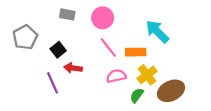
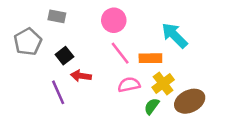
gray rectangle: (67, 14) -> (57, 16), moved

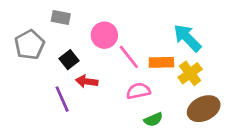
pink circle: (114, 20) -> (104, 35), moved
yellow cross: (163, 83) -> (190, 73), moved
green semicircle: (152, 106) -> (153, 120), moved, turned -150

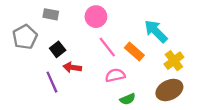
pink circle: (104, 35) -> (96, 17), moved
orange rectangle: (161, 62) -> (134, 52), turned 42
yellow cross: (190, 73) -> (174, 61), moved

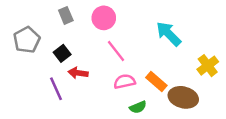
gray rectangle: (51, 14) -> (66, 15), moved, turned 56
orange rectangle: (134, 52) -> (156, 81), moved
yellow cross: (174, 61) -> (208, 66), moved
brown ellipse: (169, 90) -> (183, 97), turned 40

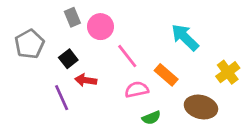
pink circle: (104, 18) -> (100, 27), moved
orange rectangle: (156, 81) -> (166, 75), moved

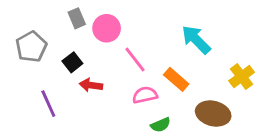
purple line: (62, 98) -> (48, 104), moved

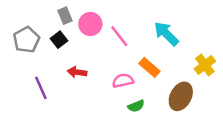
pink line: (135, 60) -> (119, 36), moved
black square: (72, 62) -> (59, 40), moved
brown ellipse: (213, 114) -> (181, 96), turned -76

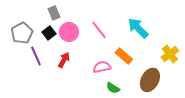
pink circle: (90, 24) -> (69, 32), moved
red arrow: (77, 72) -> (64, 60), turned 112
purple line: (41, 88) -> (36, 56), moved
green semicircle: (136, 106) -> (113, 88), turned 56

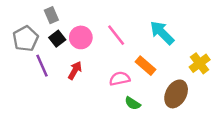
gray rectangle: (54, 13) -> (51, 15), moved

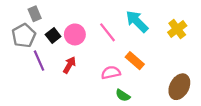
gray rectangle: (51, 15) -> (35, 14), moved
cyan arrow: (162, 33) -> (137, 21), moved
yellow cross: (200, 63) -> (177, 29), moved
brown ellipse: (176, 94) -> (179, 87), moved

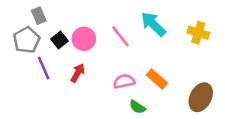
yellow cross: (177, 29) -> (198, 33), turned -36
orange rectangle: (135, 61) -> (157, 79), moved

